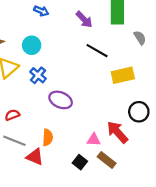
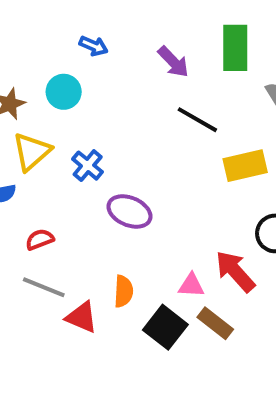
cyan circle: (32, 45) -> (64, 92), moved
orange semicircle: (48, 137) -> (123, 291), moved
black square: (80, 162) -> (165, 327), size x1.5

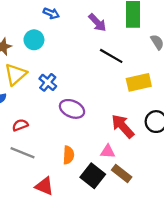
red arrow: (235, 271) -> (123, 126), moved
red triangle: (82, 317) -> (44, 186), moved

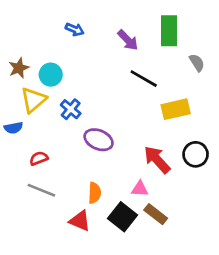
cyan circle: (34, 40) -> (51, 75), moved
red triangle: (44, 186) -> (80, 221), moved

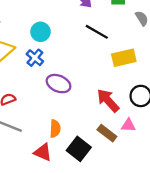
cyan circle: (51, 75) -> (40, 32), moved
pink triangle: (140, 189) -> (128, 125), moved
brown rectangle: (156, 214) -> (107, 133), moved

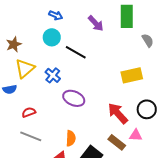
cyan circle: (40, 32) -> (52, 37), moved
black line: (97, 32) -> (76, 52), moved

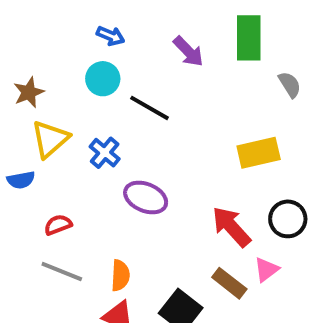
pink triangle: (136, 135) -> (266, 270), turned -40
orange semicircle: (71, 138) -> (120, 275), moved

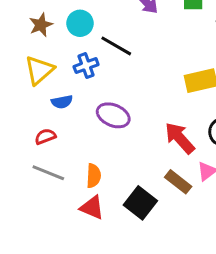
brown star: (29, 92) -> (41, 25), moved
blue cross: (105, 153) -> (86, 66), moved, turned 30
blue semicircle: (21, 180) -> (62, 102), moved

